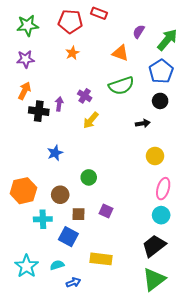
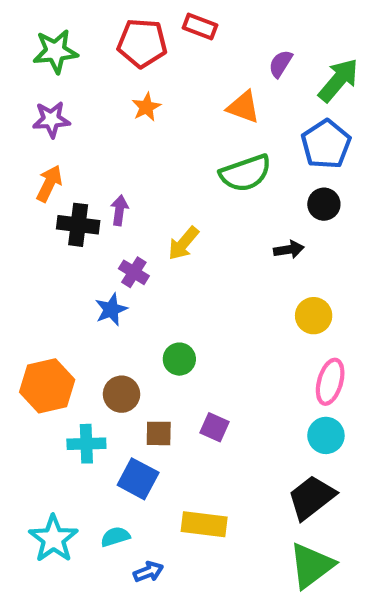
purple cross: (85, 96) -> (134, 272), moved

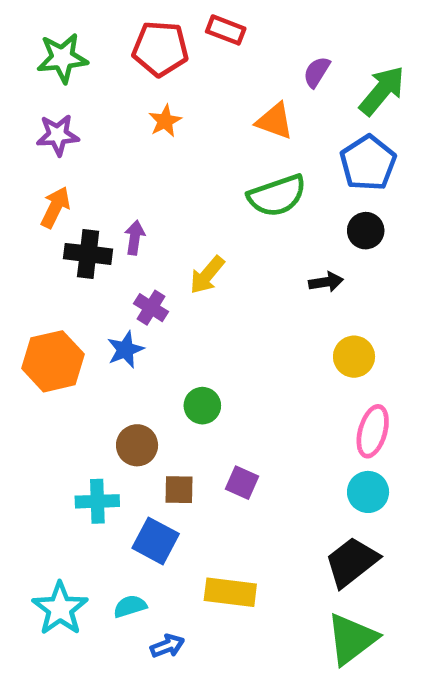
orange hexagon: (47, 386) -> (53, 361), moved

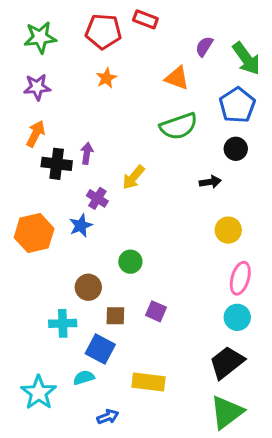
green arrow: (382, 91) -> (246, 58), turned 104
cyan semicircle: (130, 606) -> (84, 378), moved

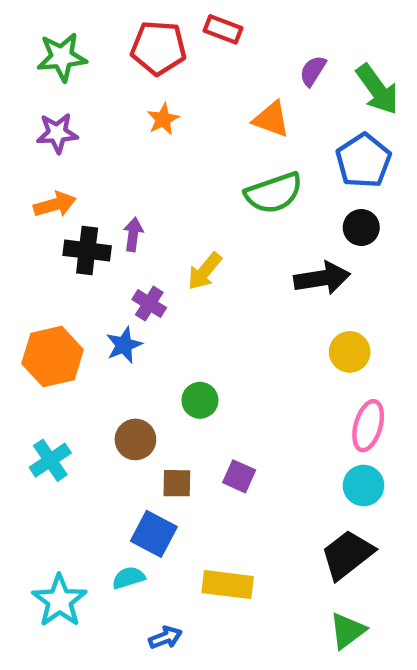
orange arrow: (36, 134) -> (55, 204), turned 48
black arrow: (210, 182) -> (322, 278), size x1.6
cyan cross: (63, 323) -> (50, 460), moved, turned -32
green triangle: (227, 412) -> (347, 631), size x0.7

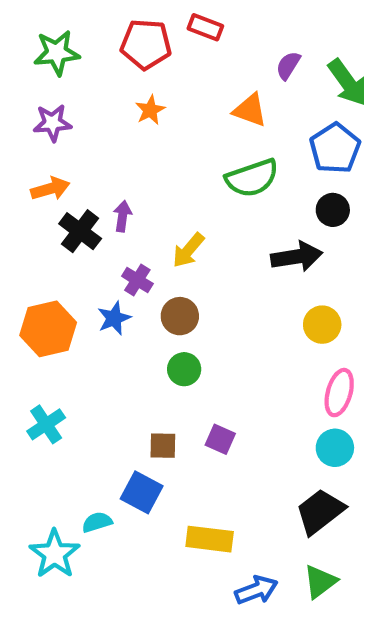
black cross: (87, 251) -> (80, 231), turned 30
brown circle: (135, 439) -> (180, 316), moved
cyan semicircle: (129, 578) -> (97, 522), moved
blue arrow: (165, 638) -> (256, 590), moved, size x1.4

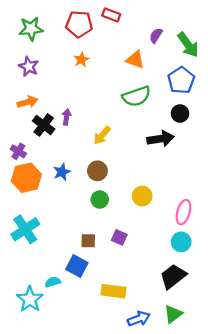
purple star: (52, 123) -> (29, 66), turned 30
purple cross: (137, 280) -> (18, 151), moved
yellow circle: (322, 325) -> (142, 196), moved
cyan cross: (46, 424) -> (25, 229), size x1.4

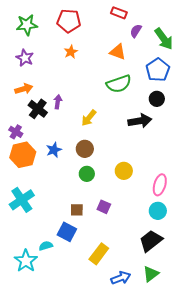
red rectangle: (111, 15) -> (119, 13), moved
yellow rectangle: (114, 291) -> (99, 254), turned -60

